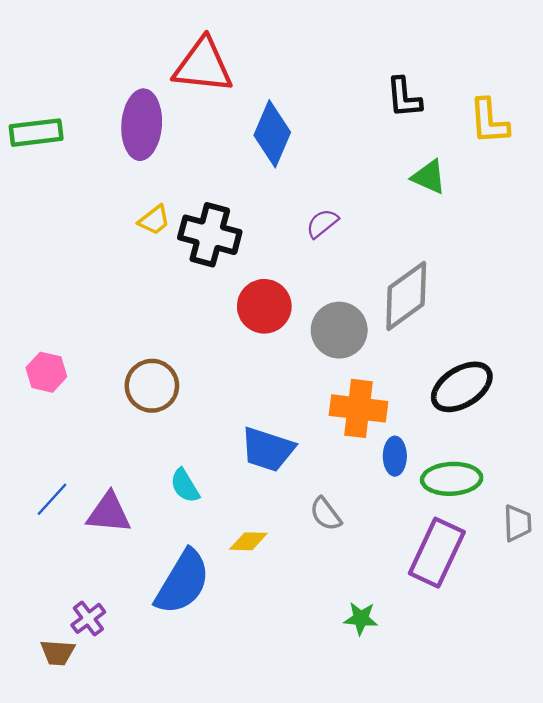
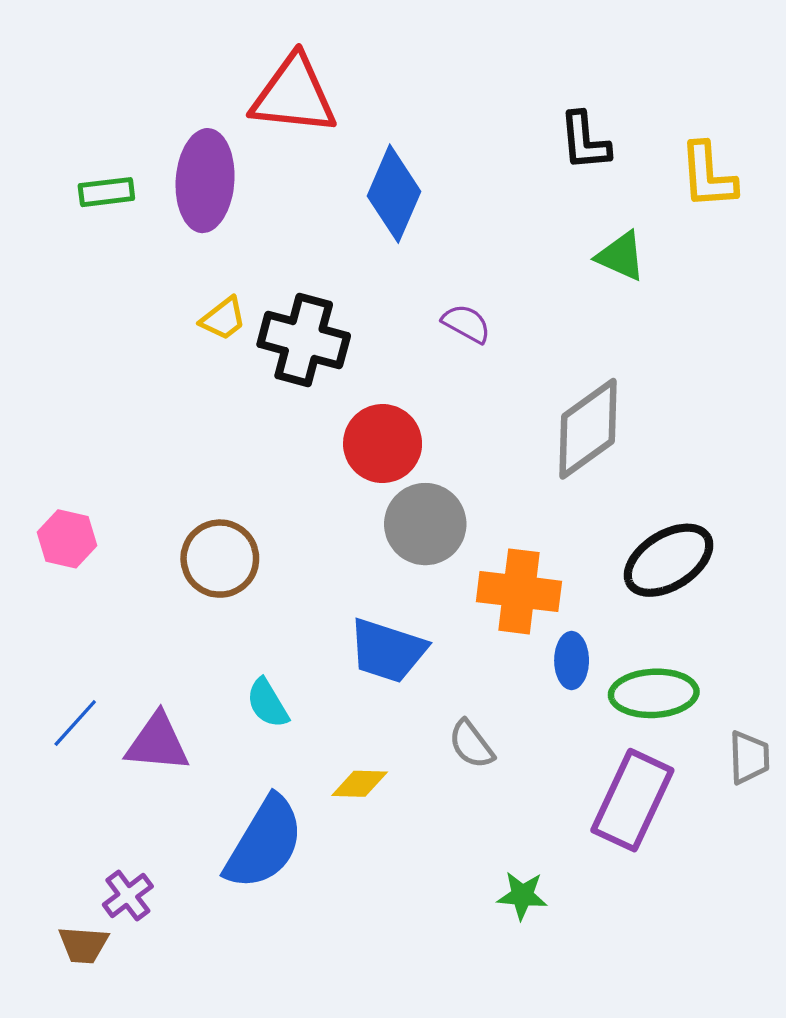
green rectangle: (36, 133) -> (106, 192), moved, size x0.7
purple semicircle: (322, 223) -> (466, 324), turned 68
gray circle: (339, 330) -> (425, 524), moved

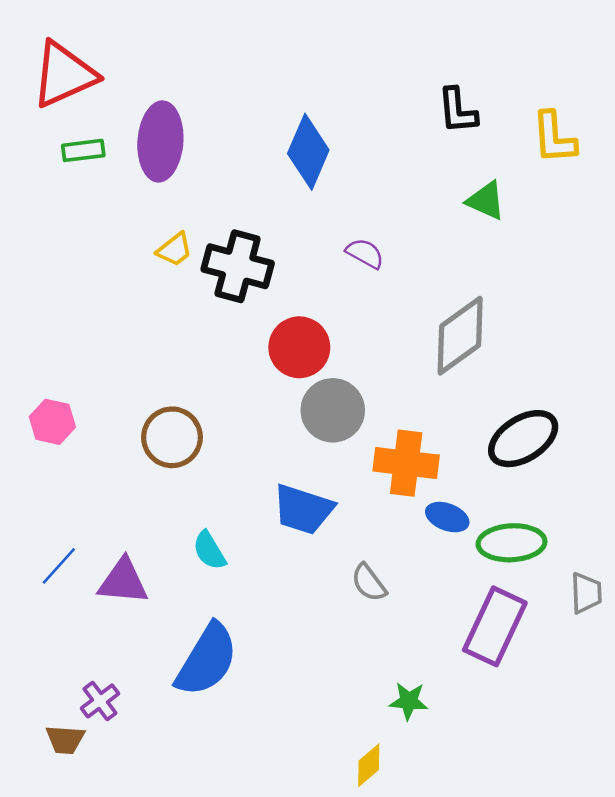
red triangle: (294, 95) -> (64, 75), moved, turned -30
blue ellipse: (572, 660) -> (447, 517), turned -69
yellow diamond: (360, 784) -> (369, 765), moved, turned -42

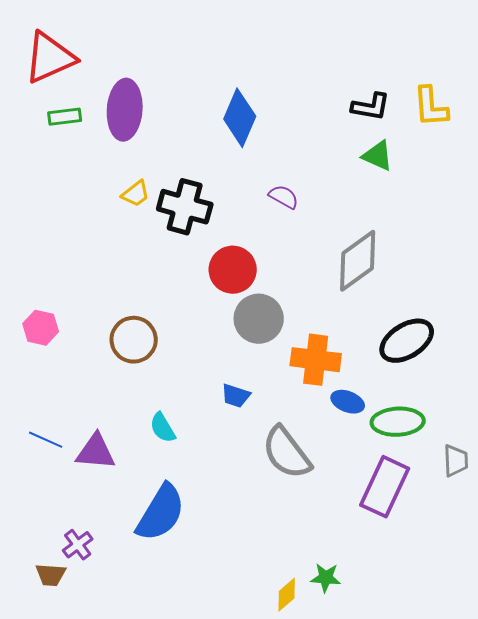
black L-shape: (458, 111) -> (371, 107), moved, turned -75
blue trapezoid: (303, 509) -> (236, 396), size x0.6
blue line: (59, 566) -> (46, 440), turned 72
gray semicircle: (369, 583) -> (287, 453), size x1.8
green star: (409, 701) -> (326, 578), moved

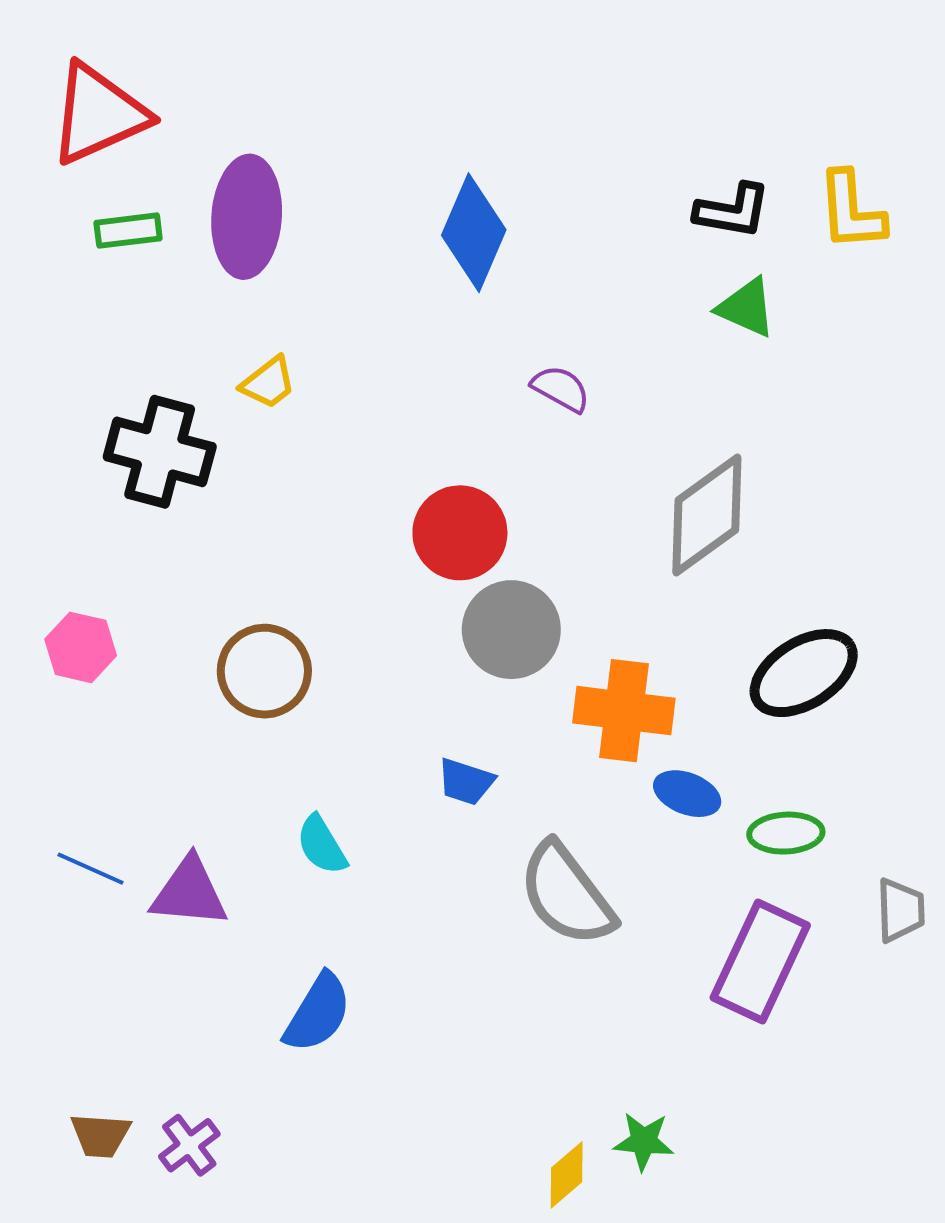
black cross: (185, 207) -> (160, 452), moved
green ellipse: (398, 422) -> (786, 833), size x0.7
blue semicircle: (161, 513) -> (318, 1013), size x0.7
purple cross: (78, 545) -> (189, 1145), moved

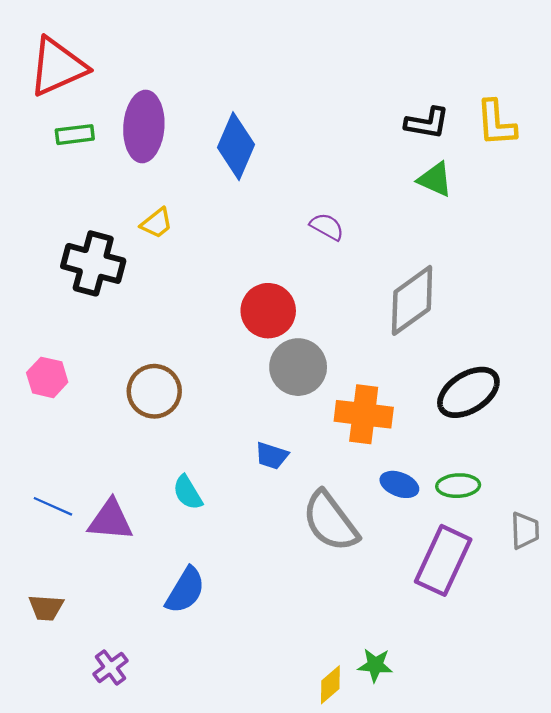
blue diamond: (474, 233) -> (236, 146), moved
blue ellipse: (687, 794) -> (399, 484), moved
brown trapezoid: (100, 1135) -> (46, 608), moved

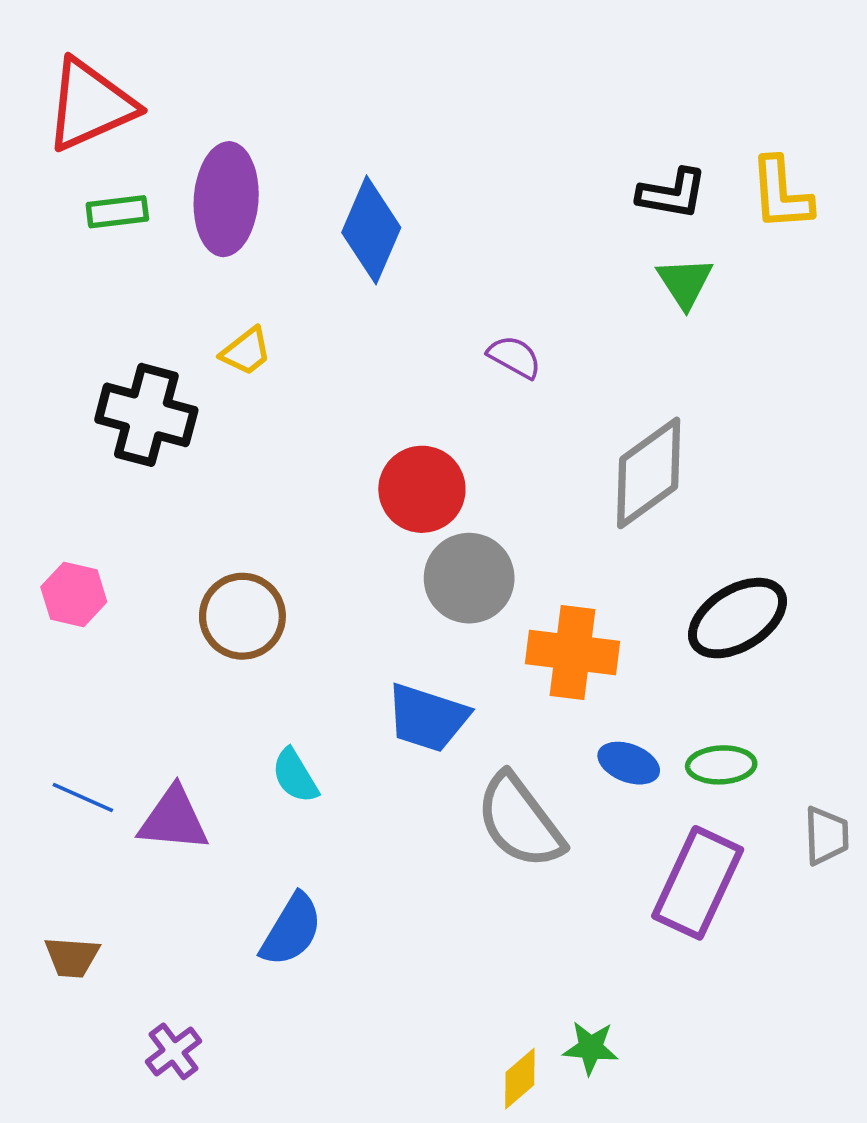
green triangle: (435, 179) -> (685, 283), turned 33
blue trapezoid: (272, 456) -> (427, 718), size x1.6

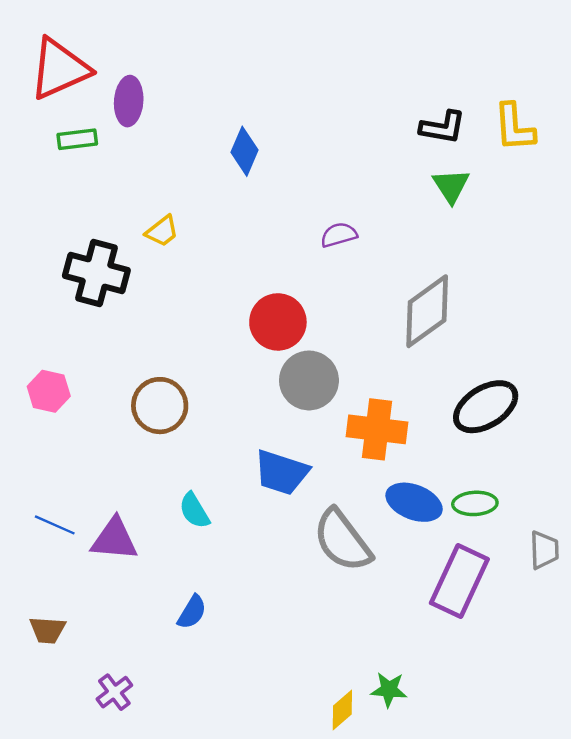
purple ellipse: (226, 199) -> (129, 101), moved, size x0.7
blue diamond: (371, 230) -> (244, 151), size x0.7
purple semicircle: (514, 357) -> (339, 235), turned -45
blue ellipse: (629, 763) -> (414, 502), size x1.4
blue semicircle: (291, 930) -> (192, 612), size x0.7

